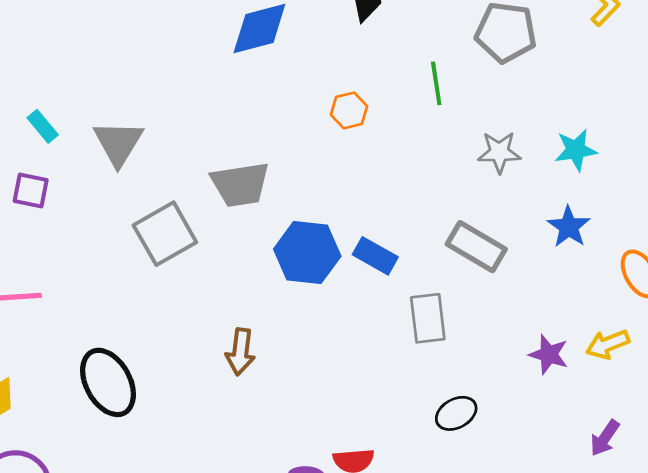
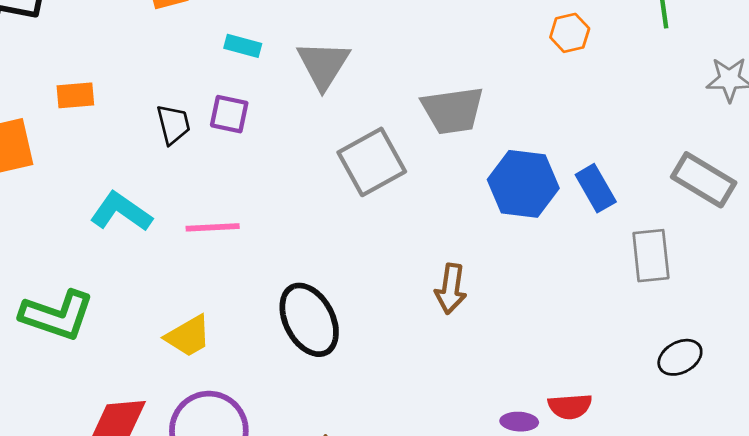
cyan rectangle: (43, 126) -> (243, 46), turned -36
blue rectangle: (375, 256) -> (596, 188), turned 30

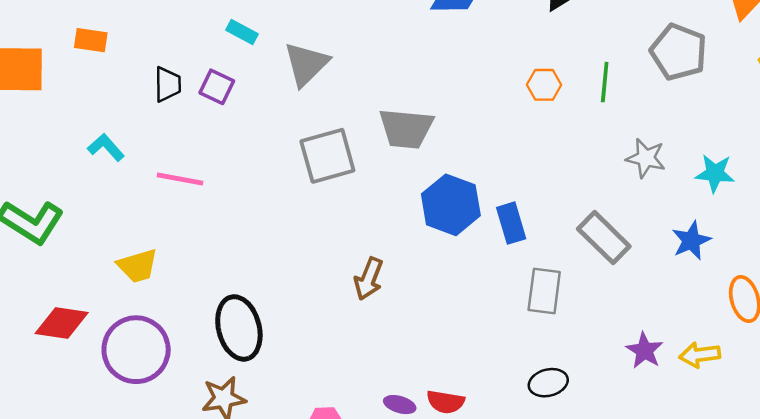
orange hexagon: (570, 33) -> (544, 85), moved
cyan L-shape: (121, 212) -> (106, 147), size x0.7
black ellipse: (309, 320) -> (239, 328), moved

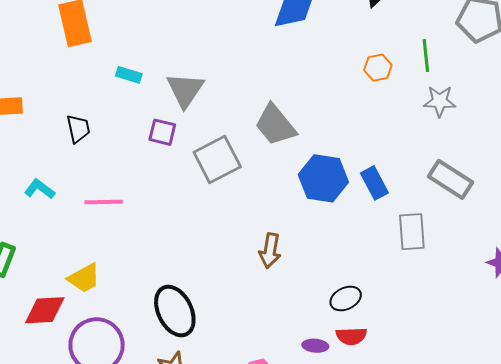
purple square: (217, 87) -> (162, 132), moved
gray trapezoid: (406, 129) -> (275, 125), turned 57
gray star: (646, 158) -> (440, 101), moved
red diamond: (62, 323) -> (45, 310), moved
black ellipse: (548, 383) -> (346, 299), moved

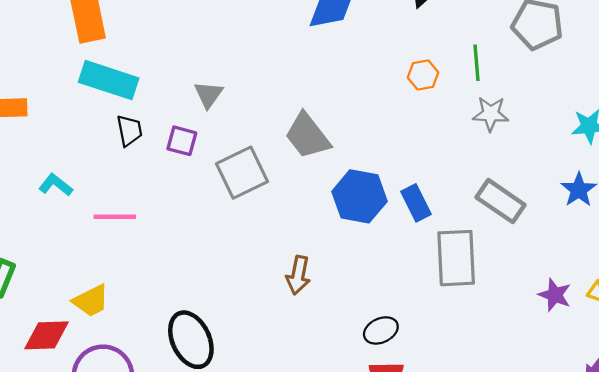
cyan rectangle: (129, 75) -> (109, 80), moved, size x2.0
gray triangle: (185, 90) -> (208, 95), size x0.7
black trapezoid: (78, 129) -> (129, 130), moved
cyan L-shape: (39, 189) -> (56, 185), moved
gray rectangle: (412, 232) -> (456, 258), size x1.4

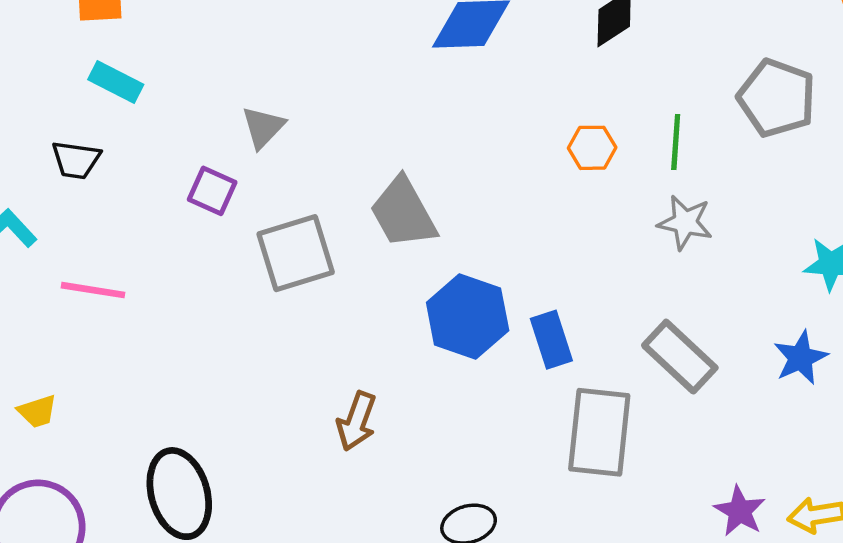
cyan rectangle: (109, 80) -> (116, 82), size x0.6
black trapezoid: (129, 130) -> (76, 160), moved, turned 100
yellow trapezoid: (91, 301) -> (37, 411), size x0.7

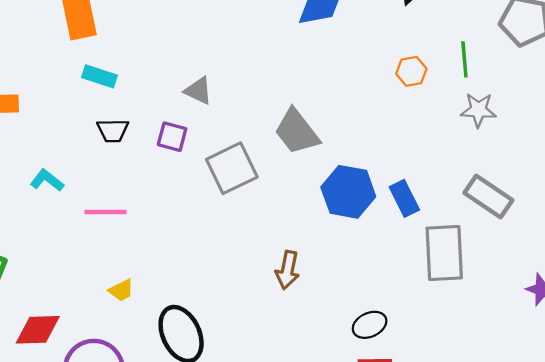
gray triangle: (263, 127) -> (198, 91), turned -40
black trapezoid: (76, 160) -> (113, 130), moved
yellow trapezoid: (37, 411) -> (121, 290), moved

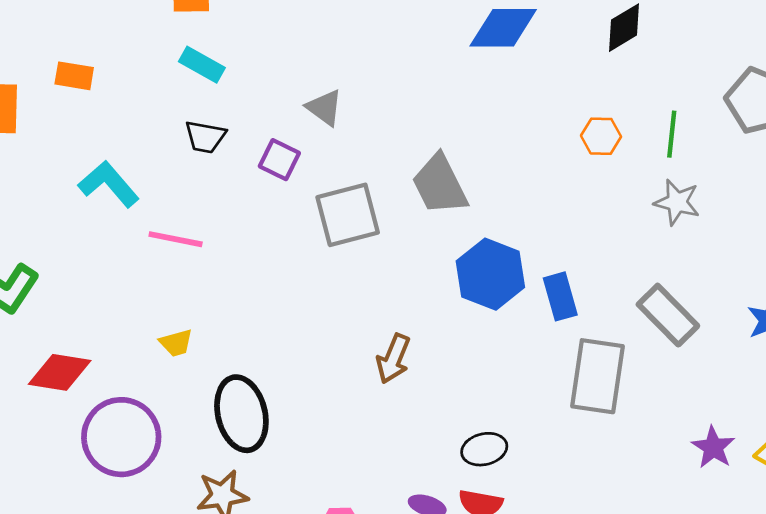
cyan L-shape: (47, 180) -> (109, 184), size x1.4

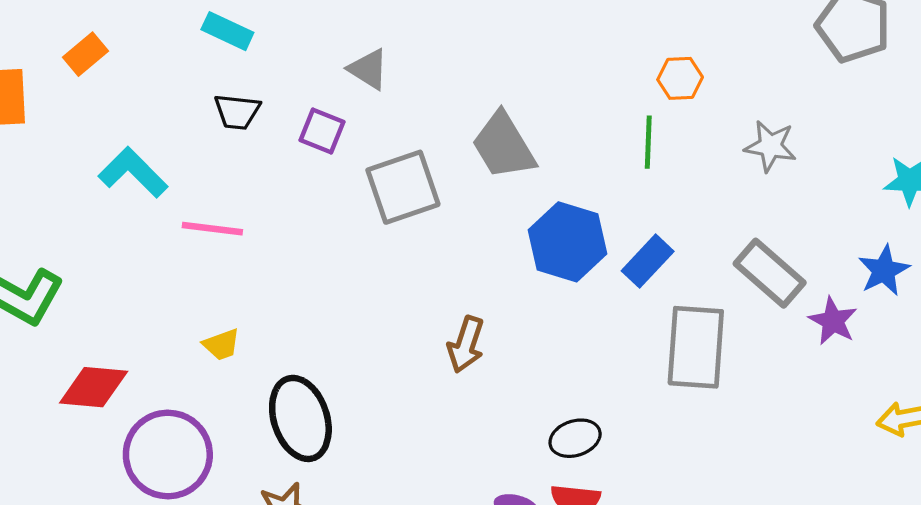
orange rectangle: (74, 76) -> (85, 54), turned -45
green line: (672, 134) -> (648, 142), moved
blue rectangle: (560, 296) -> (648, 261), turned 63
purple star: (713, 447) -> (833, 321), moved

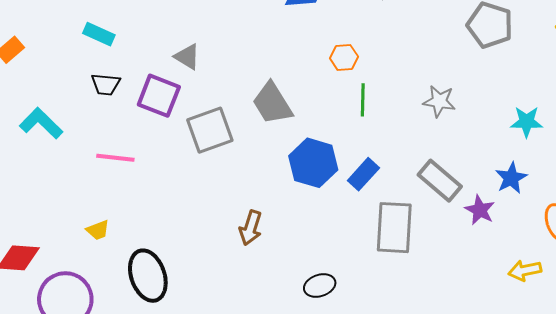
orange hexagon: (680, 78) -> (344, 57), moved
purple square: (322, 131) -> (159, 96), size x1.5
pink line: (212, 229) -> (115, 158), moved

